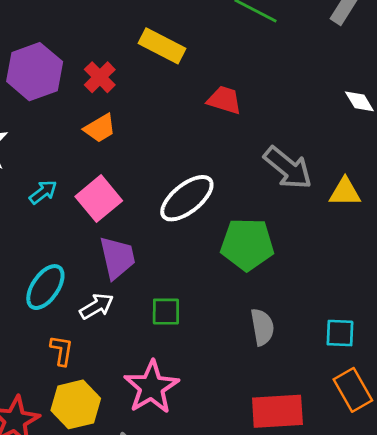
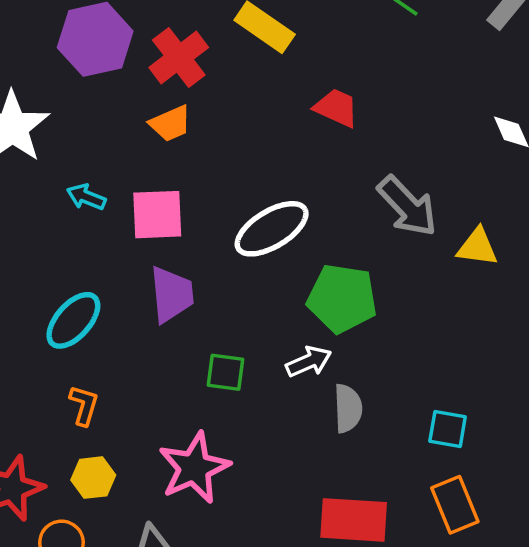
red cross: (100, 77) -> (179, 57), size x1.4
cyan arrow: (43, 192) -> (86, 197), turned -128
pink square: (99, 199) -> (157, 215), turned 30
white arrow: (97, 306) -> (309, 362), moved
yellow hexagon: (76, 404) -> (93, 478), size x0.7

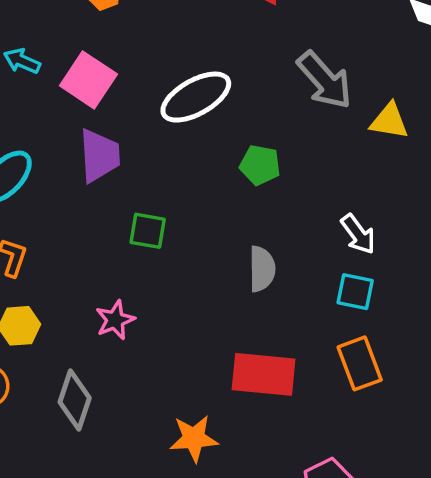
pink square: (157, 215) -> (88, 80), turned 34
green pentagon: (342, 298) -> (260, 165), size x0.6
white arrow: (309, 362) -> (358, 234), moved, turned 75
pink star: (194, 468) -> (115, 320), size x0.6

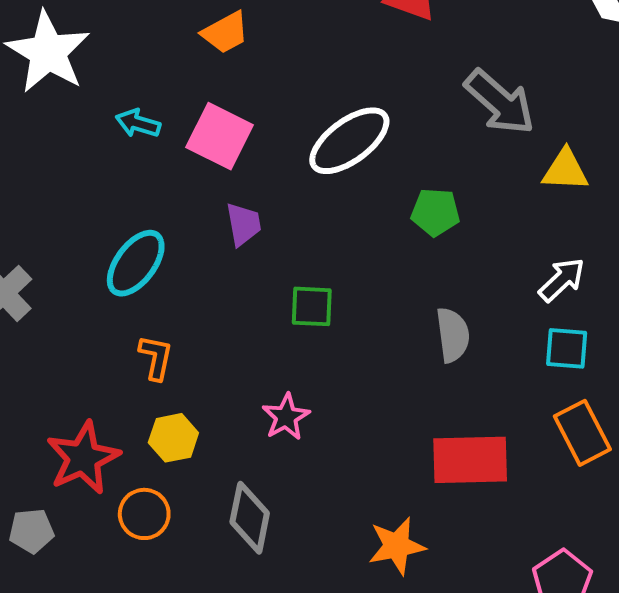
yellow triangle: (389, 121) -> (565, 170), moved
purple trapezoid: (99, 156) -> (243, 224), size x0.7
white arrow: (358, 234) -> (562, 280), turned -90

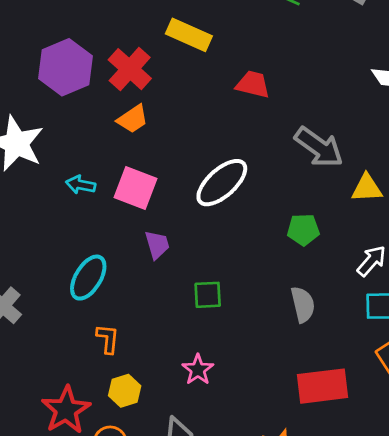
green pentagon: (435, 212) -> (303, 230), moved

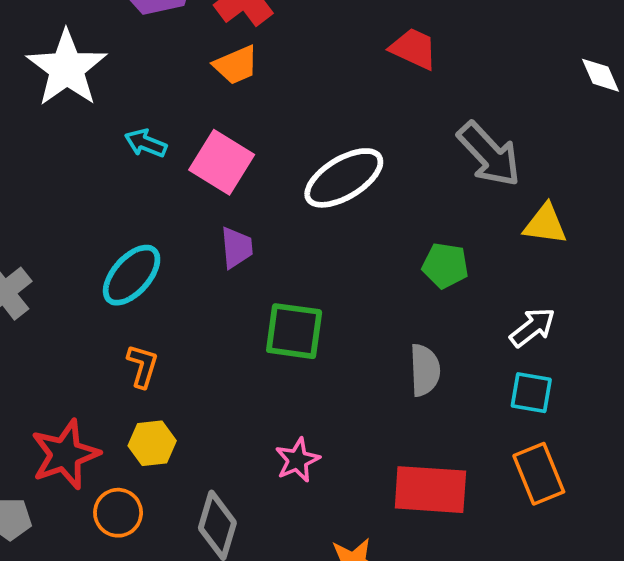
green square: (208, 295) -> (294, 331), size x1.4
pink star: (198, 370) -> (297, 460), moved

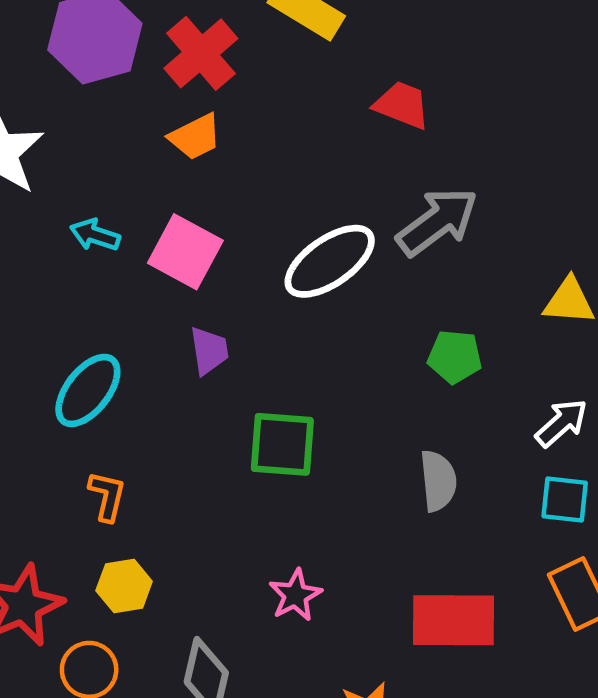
gray arrow: (489, 154) -> (437, 222), moved, turned -80

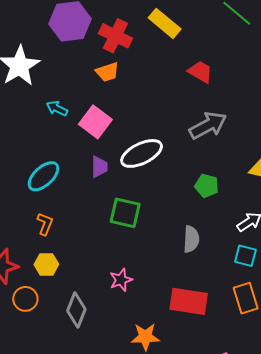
red cross: (201, 53) -> (115, 36), turned -32
white ellipse: (330, 261) -> (142, 153), moved

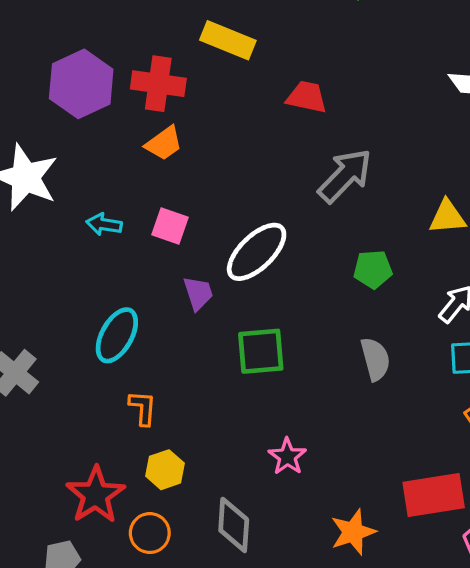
pink square: (95, 122) -> (170, 226), size x0.7
red rectangle: (189, 301) -> (434, 495), moved

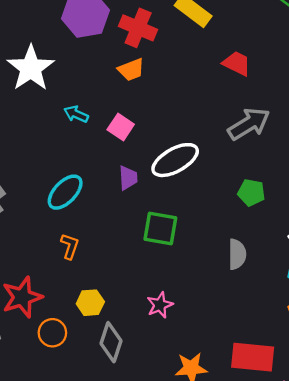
yellow hexagon: (165, 470) -> (90, 303), moved

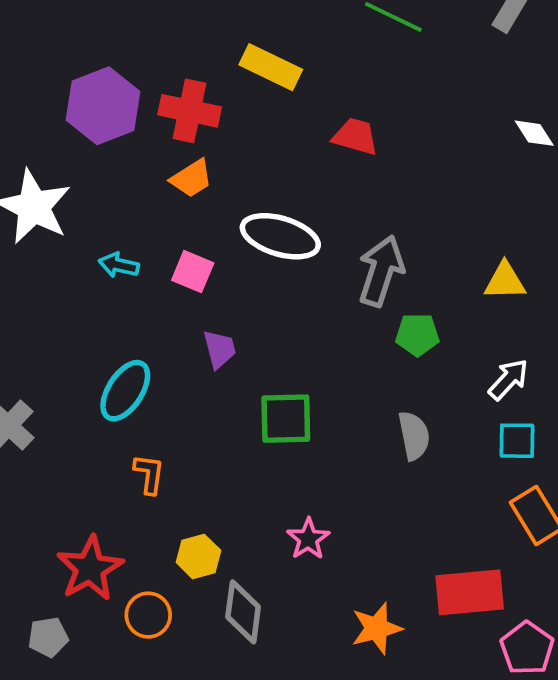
gray arrow: (249, 124) -> (381, 271), moved, turned -30
white ellipse: (175, 160) -> (280, 236), moved, turned 57

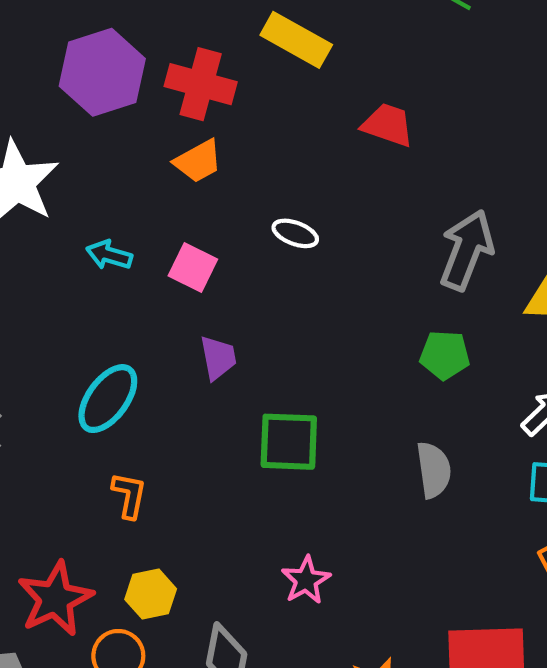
white ellipse: (280, 236) -> (295, 233), size x0.5
gray arrow: (381, 271) -> (467, 250), moved
yellow hexagon: (198, 556) -> (151, 594), moved

